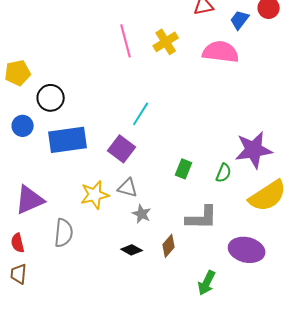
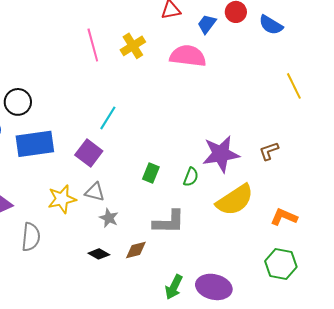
brown diamond: (169, 246) -> (136, 250), turned 35
purple ellipse: (247, 250) -> (214, 287), moved

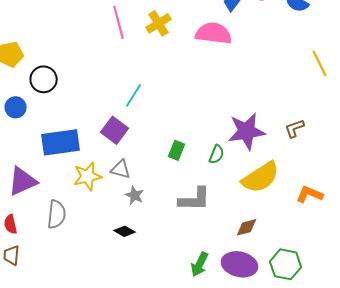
blue rectangle: (35, 144) -> (61, 142), moved
brown diamond: (136, 250) -> (247, 227), moved
green hexagon: (281, 264) -> (286, 264), moved

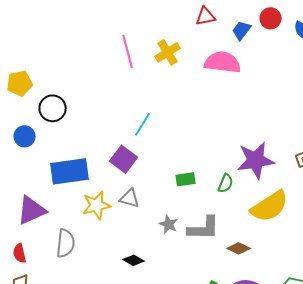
green rectangle: (177, 150) -> (186, 179), turned 60
gray star: (135, 195) -> (169, 224), moved
brown diamond: (247, 227) -> (239, 248), moved, turned 40

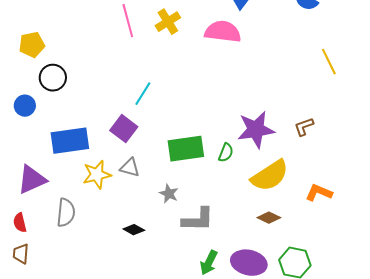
yellow pentagon: (20, 83) -> (32, 45), moved
green rectangle: (186, 179) -> (186, 149), size x1.8
gray L-shape: (204, 228) -> (198, 220), moved
brown diamond: (239, 248) -> (269, 218), moved

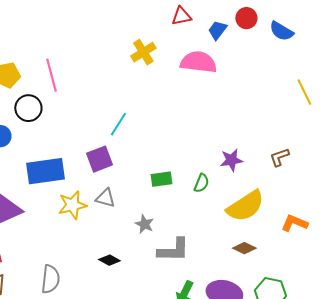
pink line: (128, 21) -> (51, 75), moved
purple square: (124, 129) -> (99, 159), turned 32
purple star: (256, 130) -> (231, 160), size x0.6
green rectangle: (186, 149) -> (161, 179), size x0.6
gray semicircle: (66, 213) -> (50, 279), moved

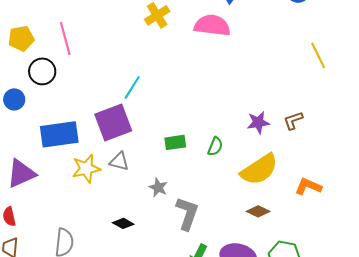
purple square: (99, 159) -> (113, 122), size x1.4
purple star: (231, 160) -> (258, 122), moved
gray L-shape: (173, 250) -> (187, 213), turned -72

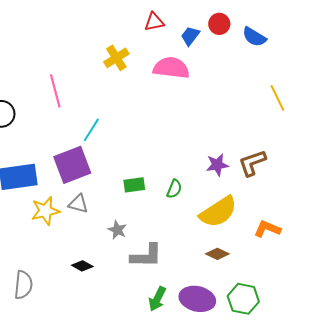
pink line: (65, 38) -> (55, 91), moved
brown L-shape: (293, 120) -> (252, 163), size x1.4
gray L-shape: (187, 213) -> (146, 256), turned 72

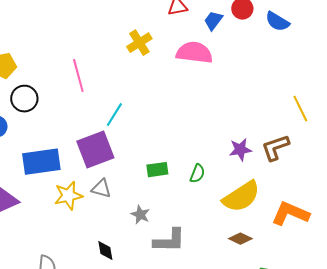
yellow line: (277, 98) -> (300, 109), moved
orange L-shape: (267, 229) -> (290, 214), size x1.4
black diamond: (82, 266) -> (105, 251), turned 50

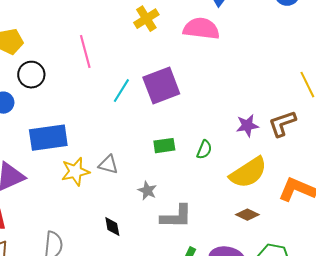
purple square: (95, 150) -> (161, 86), moved

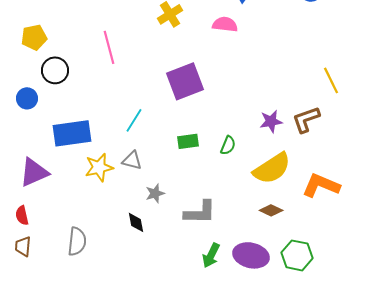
pink semicircle: (201, 29) -> (225, 24), size x0.7
cyan line: (121, 91) -> (134, 120), moved
gray star: (147, 191) -> (155, 193), moved, turned 30

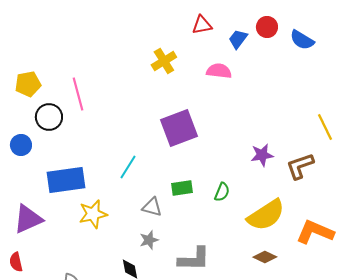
pink line: (109, 47) -> (78, 94), moved
purple star: (271, 121) -> (262, 155), moved
gray triangle: (132, 160) -> (152, 207), moved

